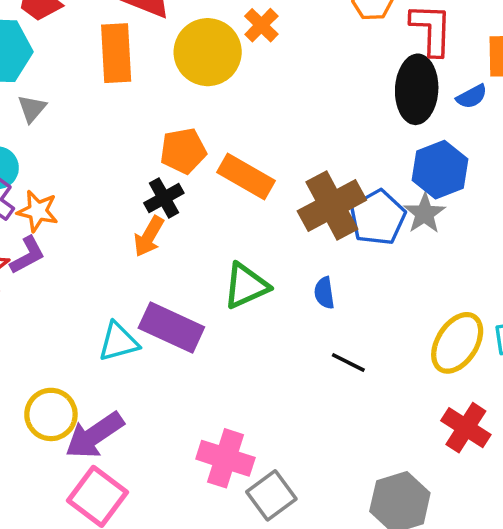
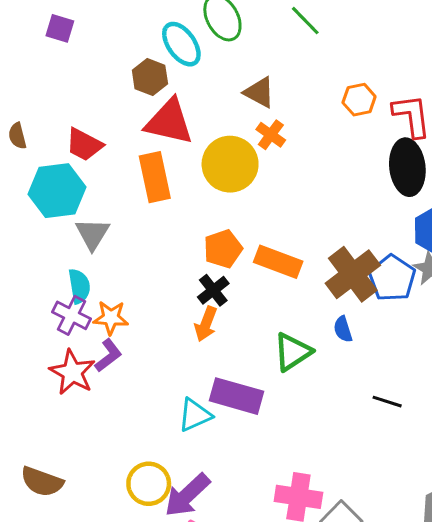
gray triangle: (32, 109) -> (92, 234), size x1.4
blue semicircle: (324, 293) -> (343, 329), moved

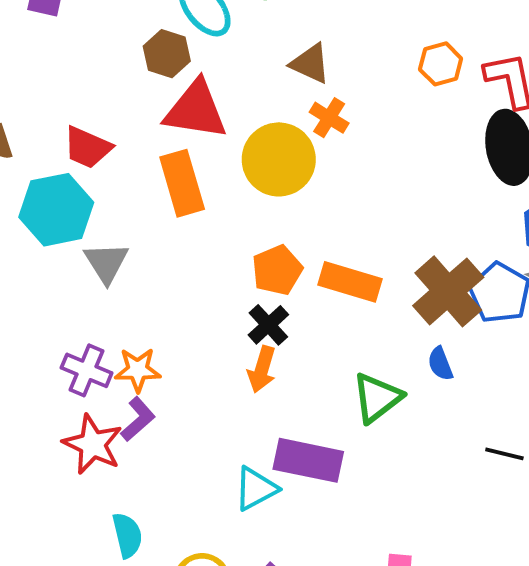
cyan semicircle: (79, 286) -> (127, 535), moved

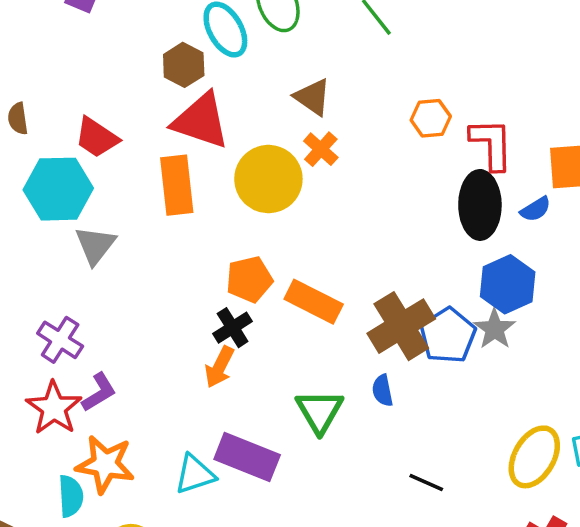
orange star: (138, 370) -> (105, 464), moved, size x1.4
green triangle: (377, 398) -> (319, 411), turned -33

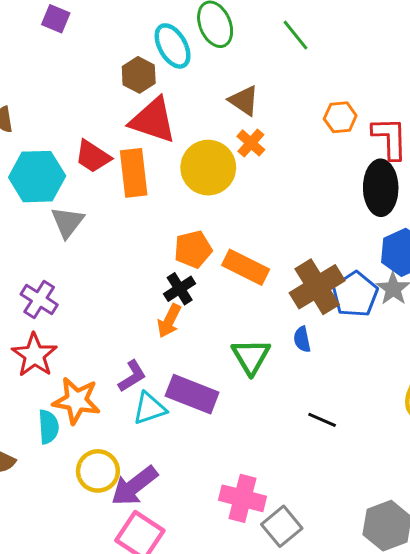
red trapezoid: (97, 137) -> (93, 157), moved
purple L-shape: (99, 392) -> (132, 376), moved
black line: (426, 483) -> (322, 420), moved

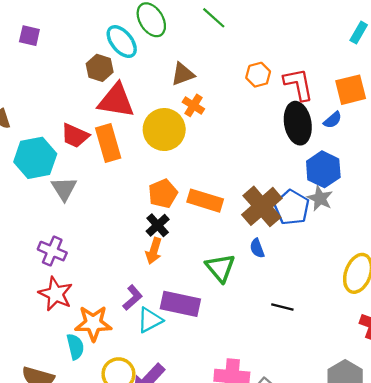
brown triangle: (244, 101) -> (183, 74), turned -45

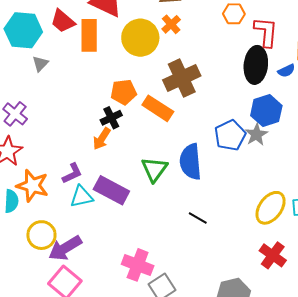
gray triangle: (64, 189) -> (40, 64), size x0.7
brown cross: (262, 206) -> (182, 78), moved
blue semicircle: (257, 248) -> (191, 162), size x2.0

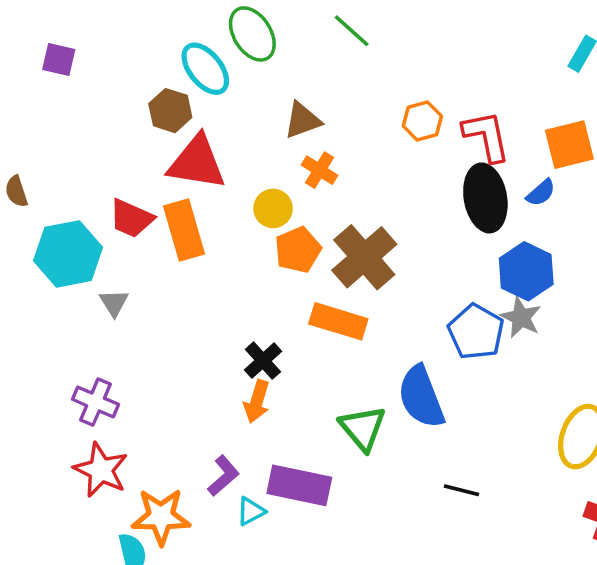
yellow circle: (140, 38) -> (273, 208), size x0.6
orange pentagon: (124, 92) -> (298, 250), moved
cyan triangle: (81, 197) -> (251, 511), size x0.7

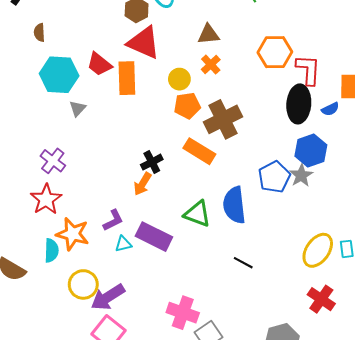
orange hexagon: (422, 121) -> (275, 52), size x1.5
green triangle: (363, 428) -> (197, 214), turned -44

